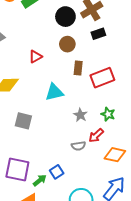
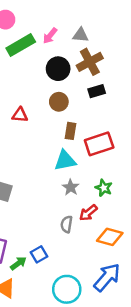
red triangle: (35, 57) -> (20, 115), turned 32
cyan triangle: (54, 92) -> (65, 161), moved
gray semicircle: (78, 146) -> (67, 224), turned 104

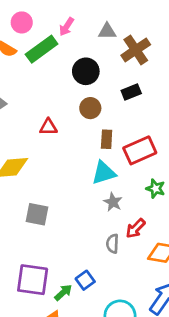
pink arrow: (50, 36) -> (66, 27), moved
brown cross: (90, 62) -> (136, 50), moved
green star: (104, 188) -> (156, 189), moved

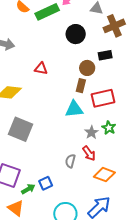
brown circle: (90, 108) -> (87, 68), moved
gray star: (113, 202) -> (91, 132), moved
gray square: (37, 214) -> (21, 129), size x1.4
red arrow: (135, 228) -> (89, 153), turned -91

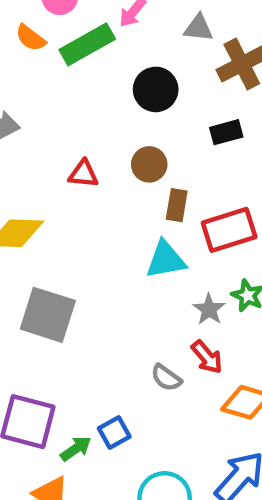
brown circle: (87, 68) -> (149, 164), moved
gray semicircle: (70, 161) -> (166, 378), turned -64

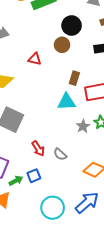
brown circle: (149, 164) -> (62, 45), moved
red arrow: (207, 357) -> (38, 149), moved

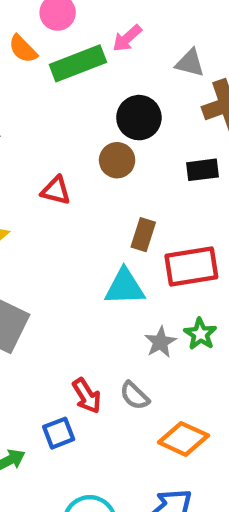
red arrow: (38, 149) -> (87, 396), moved
gray semicircle: (60, 154) -> (135, 396), moved
blue square: (34, 176) -> (59, 433), moved

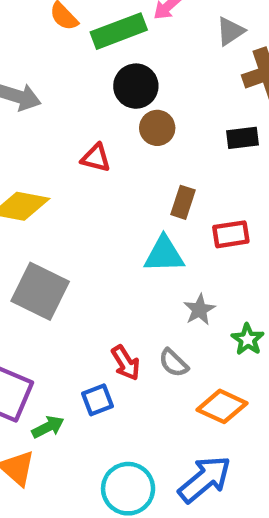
gray triangle: (190, 63) -> (230, 31), turned -48
black circle: (139, 118) -> (136, 86), moved
red rectangle: (191, 266) -> (231, 234), size x0.7
green star: (200, 334) -> (248, 339), moved

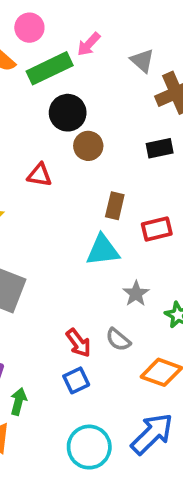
gray triangle: (230, 31) -> (142, 61), turned -40
blue square: (97, 400) -> (76, 380), moved
green arrow: (48, 427) -> (18, 401), turned -44

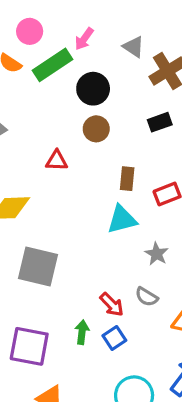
black circle: (68, 113) -> (93, 89), moved
green arrow: (18, 401) -> (82, 332), moved

